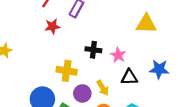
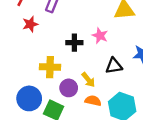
pink star: (118, 55) -> (100, 36), moved

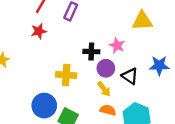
red star: (30, 24) -> (39, 31), moved
black triangle: (114, 66) -> (130, 76), turned 42
purple circle: (69, 88) -> (106, 68), moved

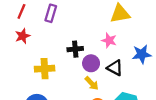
pink star: (117, 45) -> (109, 40), moved
yellow cross: (66, 75) -> (45, 69), moved

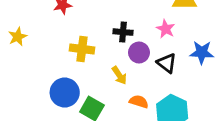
yellow arrow: (92, 83) -> (119, 75), moved

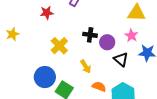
pink star: (166, 29) -> (131, 36), moved
yellow cross: (82, 49) -> (59, 46), turned 36
purple circle: (139, 53) -> (107, 42), moved

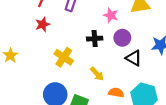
pink star: (131, 36) -> (111, 15), moved
purple circle: (107, 42) -> (122, 38), moved

